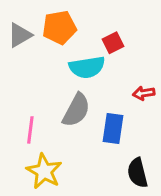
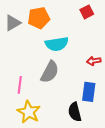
red square: (113, 43) -> (87, 12), moved
blue rectangle: (113, 128) -> (89, 92), moved
black semicircle: (137, 173) -> (75, 112), moved

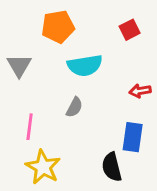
red square: (87, 12) -> (130, 30), moved
gray triangle: (13, 23) -> (19, 65), moved, turned -30
gray semicircle: (50, 72) -> (74, 107), size x0.6

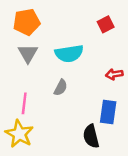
orange pentagon: (58, 27) -> (27, 22), moved
gray triangle: (19, 65) -> (28, 54), moved
yellow star: (43, 167) -> (19, 134), moved

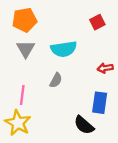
black semicircle: (91, 136) -> (84, 125), turned -35

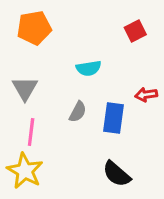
gray triangle: (26, 49) -> (25, 88), moved
cyan semicircle: (64, 49) -> (89, 68), size x0.7
blue rectangle: (100, 103) -> (113, 118), moved

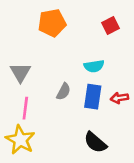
orange pentagon: (34, 28) -> (52, 23), moved
cyan semicircle: (89, 68) -> (94, 66), moved
red arrow: (146, 95) -> (119, 98), moved

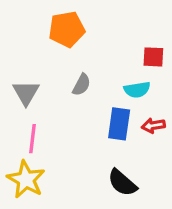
red square: (111, 25) -> (153, 57), moved, turned 30
cyan semicircle: (94, 66) -> (137, 90), moved
gray semicircle: (63, 92) -> (81, 85), moved

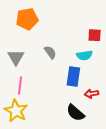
orange pentagon: (67, 29) -> (27, 19), moved
gray semicircle: (81, 85) -> (50, 52), turned -64
red arrow: (153, 126) -> (92, 94), moved

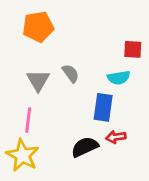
gray triangle: (16, 57) -> (38, 80), moved
red arrow: (92, 94) -> (116, 137), moved
black semicircle: (75, 113) -> (85, 147), moved, turned 114

